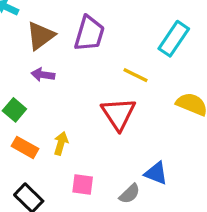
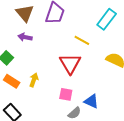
brown triangle: (41, 36) -> (25, 13), turned -36
pink square: (83, 185) -> (66, 94), moved

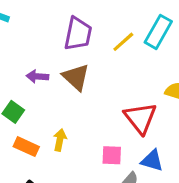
brown triangle: (25, 13) -> (76, 77), moved
yellow line: (82, 40) -> (123, 42), moved, turned -63
red triangle: (70, 64) -> (140, 118), moved

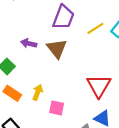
pink square: (112, 155) -> (57, 108), moved

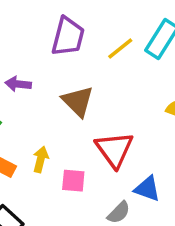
brown triangle: (57, 49) -> (78, 101), moved
red triangle: (99, 86) -> (114, 149), moved

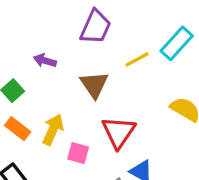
yellow line: (120, 49) -> (137, 59), moved
yellow arrow: (41, 159) -> (53, 130), size x1.4

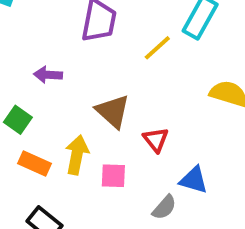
brown triangle: (94, 85) -> (113, 111), moved
red triangle: (119, 132) -> (156, 140), size x0.6

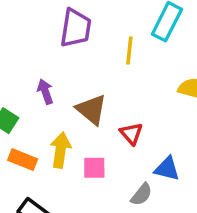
yellow line: (157, 48) -> (129, 51), turned -40
purple arrow: (48, 75) -> (45, 92), moved, turned 70

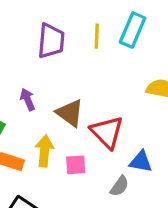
yellow line: (129, 51) -> (97, 36), moved
red triangle: (131, 134) -> (107, 132), size x1.6

